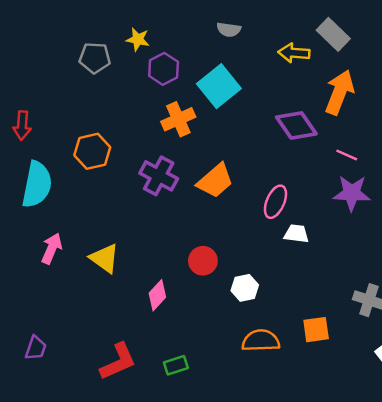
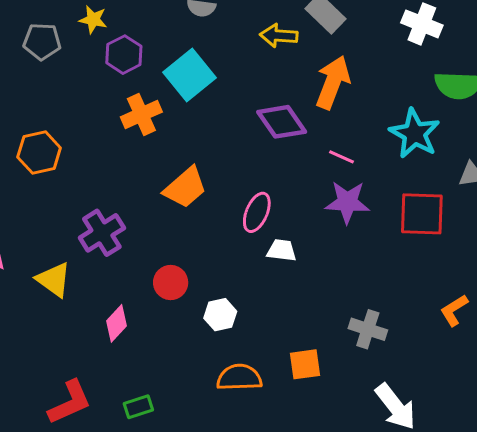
purple cross: (159, 176) -> (102, 233), moved, turned 30

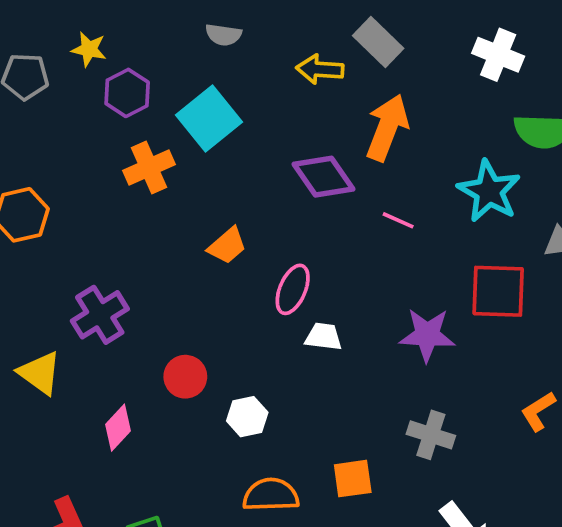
orange trapezoid: (185, 188) -> (227, 246), moved, size x0.7
purple star: (347, 202) -> (427, 335), moved

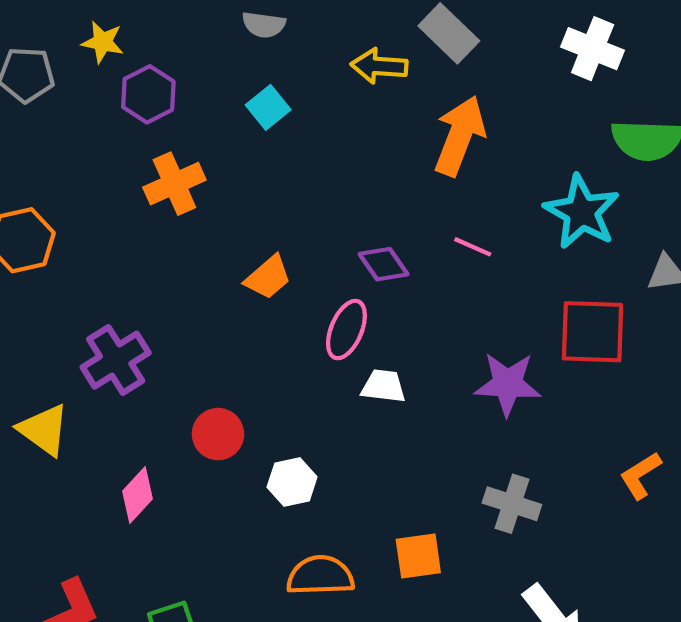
cyan square: (209, 118) -> (268, 107), moved, size x0.6
purple diamond: (324, 177) -> (383, 264), moved, size x0.7

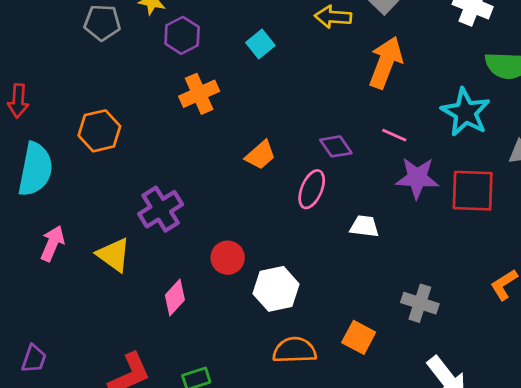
purple star: (508, 384) -> (417, 178), moved
white trapezoid: (383, 386) -> (364, 226), moved
white hexagon: (292, 482) -> (276, 289), size x1.4
orange square: (418, 556) -> (359, 337), turned 36

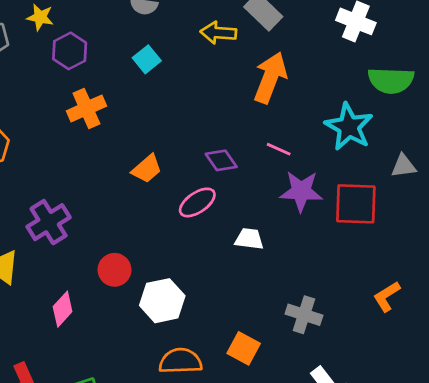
pink ellipse: (312, 189) -> (197, 202), turned 33

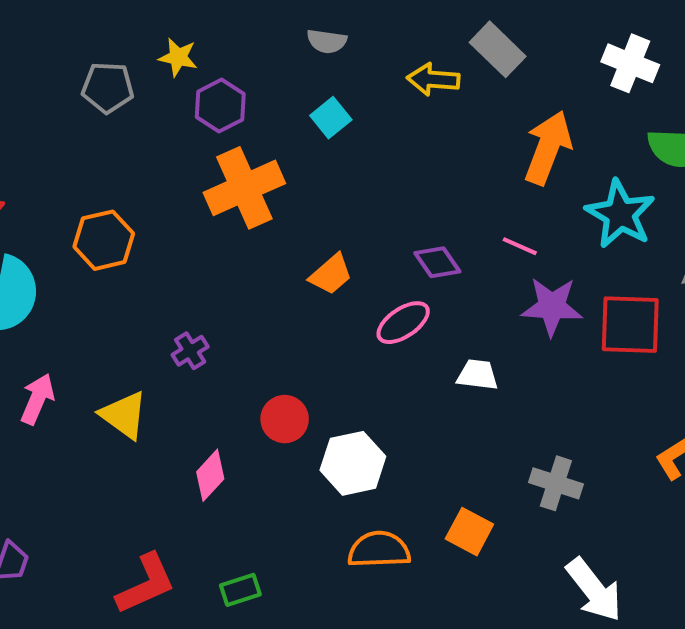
orange arrow: (270, 78) -> (548, 148), moved
orange cross: (86, 108) -> (244, 188), size x1.4
purple cross: (49, 222) -> (190, 351), size x0.6

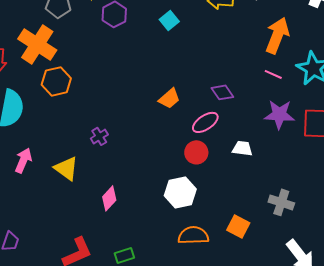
orange cross: (244, 188) -> (37, 44), moved, turned -33
pink line: (520, 246) -> (273, 74), moved
red circle: (285, 419) -> (196, 152), moved

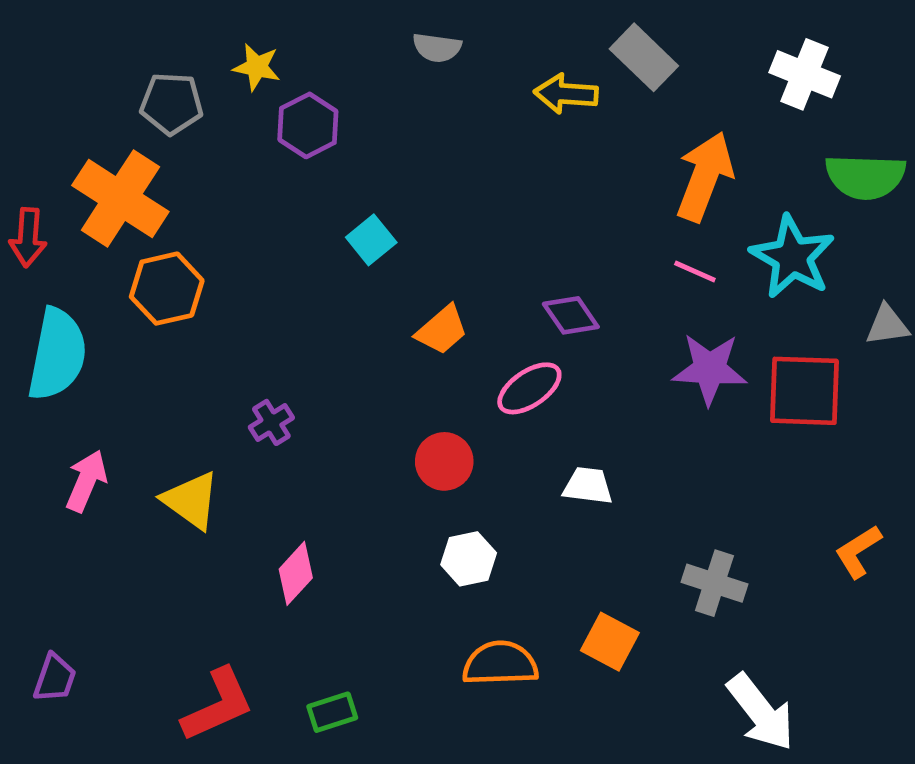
cyan square: (169, 20) -> (371, 240), moved
white trapezoid: (242, 148) -> (588, 486), moved
red circle: (196, 152) -> (444, 461), moved
white hexagon: (180, 192) -> (469, 559), size x0.7

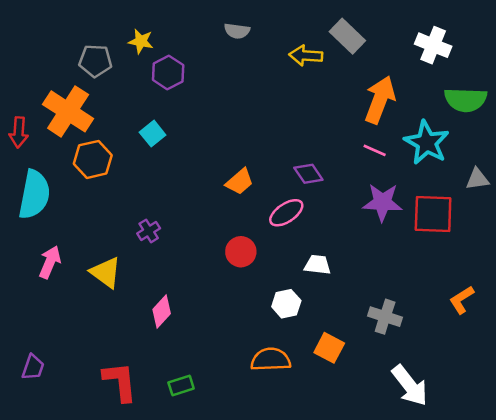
cyan square: (371, 240) -> (153, 134), moved
white hexagon: (469, 559) -> (286, 304), moved
red L-shape: (218, 705) -> (120, 382), turned -72

